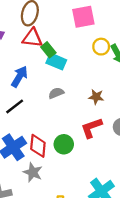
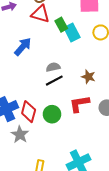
green rectangle: (48, 50) -> (61, 25), moved
cyan rectangle: (56, 61) -> (72, 33), moved, turned 30
black line: (15, 106) -> (54, 81), moved

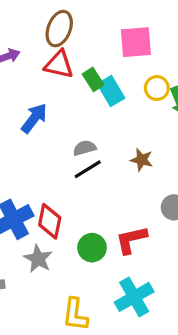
red L-shape: (79, 104) -> (131, 240), moved
green circle: (52, 114) -> (92, 248), moved

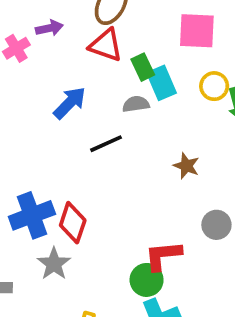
gray semicircle: (85, 148) -> (136, 104), moved
black line: (88, 169) -> (106, 144), moved
green circle: (92, 248) -> (147, 280), moved

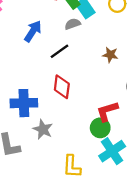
blue cross: (32, 215) -> (24, 103), turned 30
red diamond: (73, 223) -> (62, 87), moved

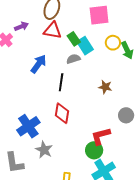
black line: (59, 51) -> (61, 82), turned -48
blue cross: (24, 103) -> (28, 126), turned -35

